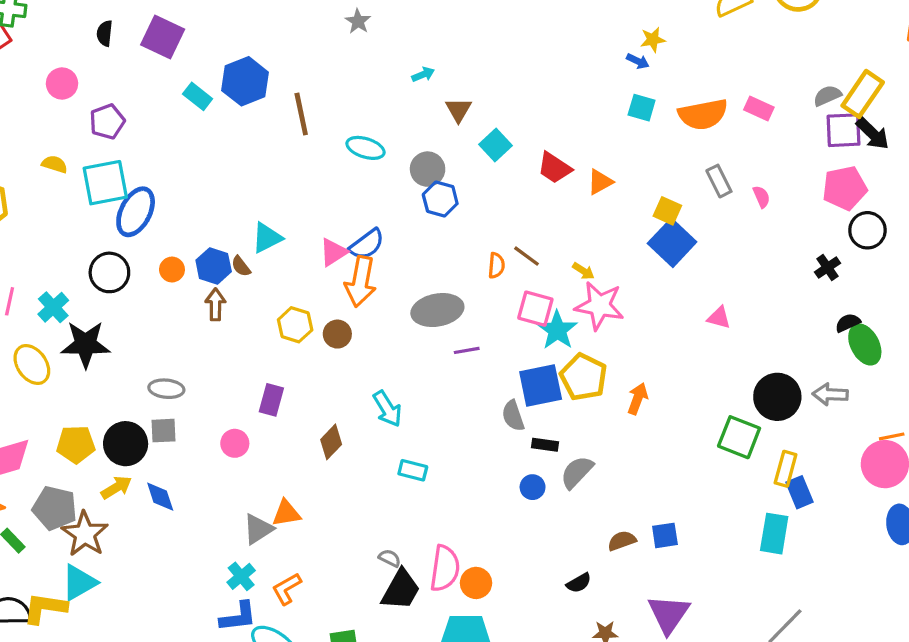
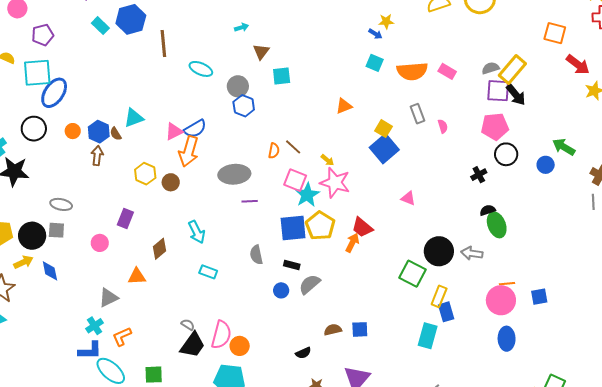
cyan square: (496, 145) -> (282, 76), turned 30
red trapezoid: (554, 168) -> (362, 227), moved
gray semicircle: (513, 416) -> (256, 255), moved
orange triangle: (286, 513) -> (137, 276), moved

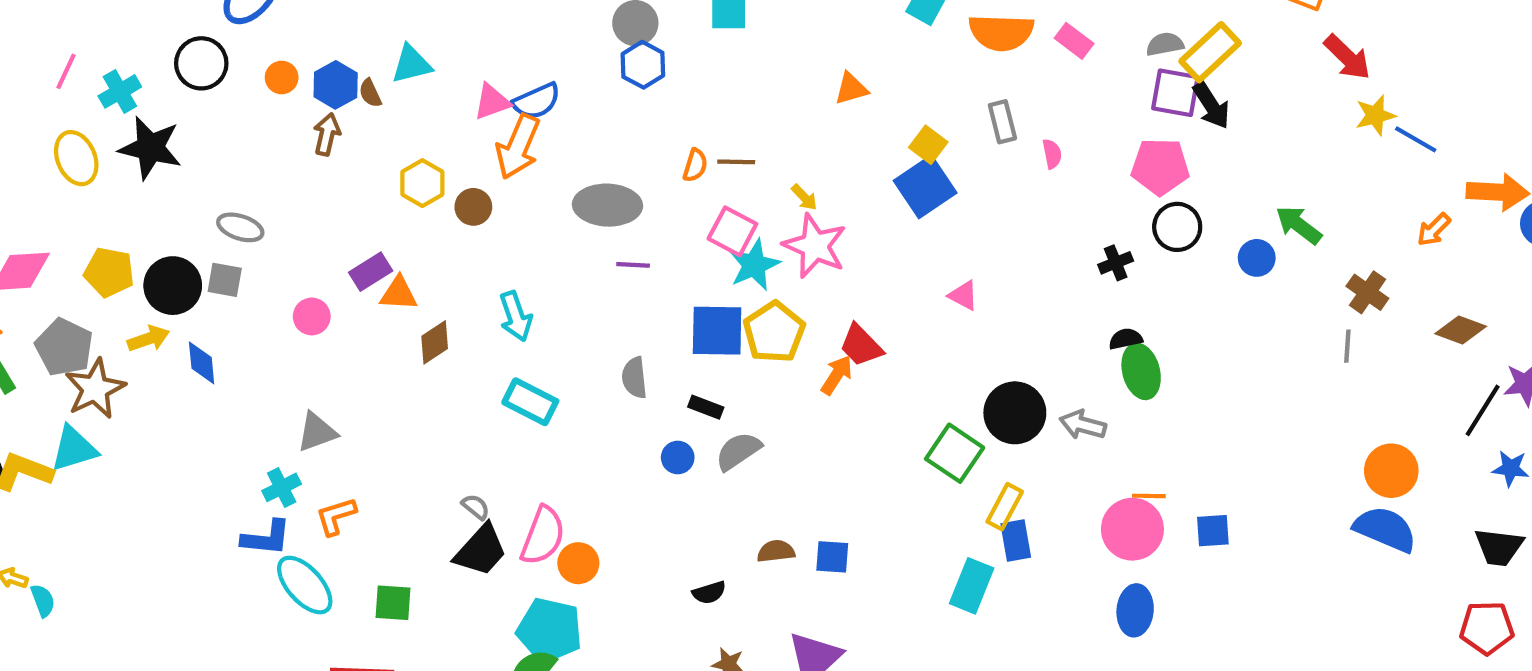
brown line: (293, 147) -> (736, 162), turned -48
purple rectangle: (125, 218) -> (371, 272), turned 30
cyan rectangle: (208, 272) -> (530, 402), size x1.4
orange triangle: (137, 276) -> (399, 294), moved

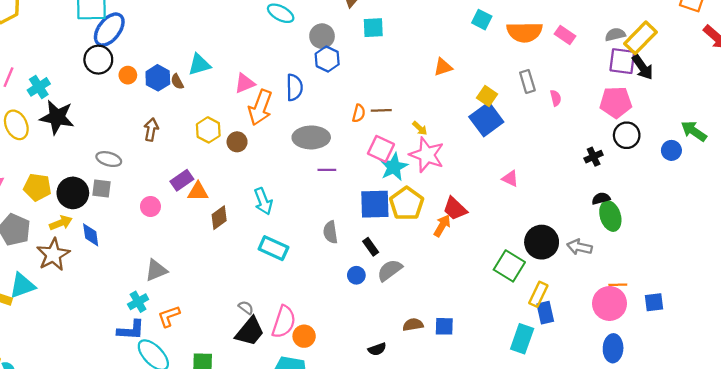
black circle: (201, 63) -> (98, 60), moved
blue semicircle: (537, 101) -> (294, 87), moved, turned -64
brown arrow: (327, 134) -> (151, 130), moved
brown star: (95, 389) -> (53, 255), moved
black rectangle: (706, 407) -> (371, 247), turned 36

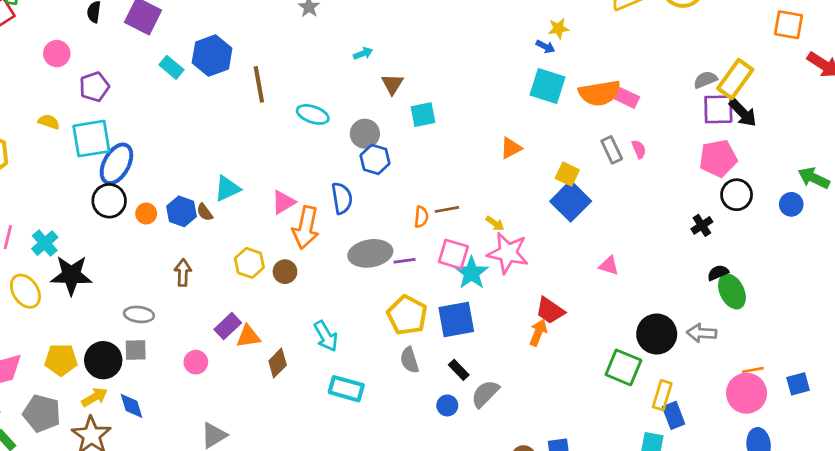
cyan square: (482, 20) -> (548, 86), size x1.5
pink rectangle: (565, 35) -> (627, 98), moved
pink semicircle: (556, 98) -> (639, 149), moved
purple line: (327, 170) -> (405, 261), moved
yellow pentagon: (407, 204) -> (407, 315), moved

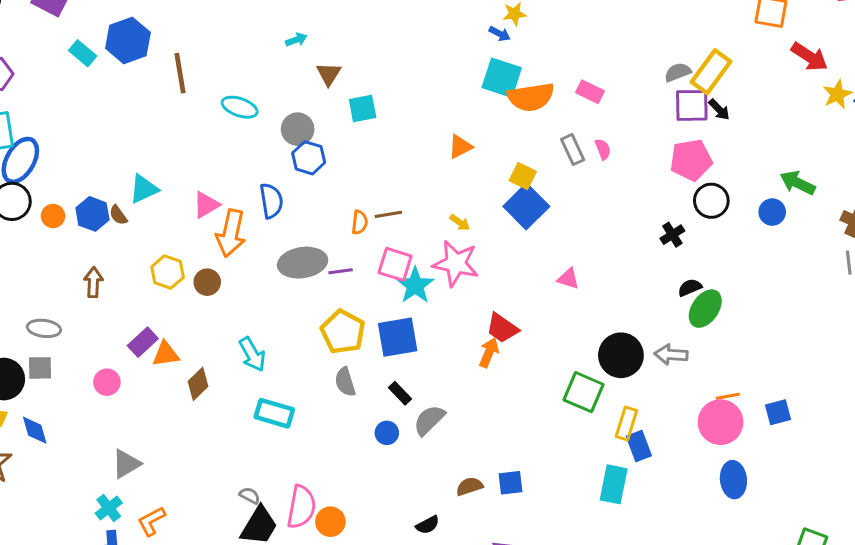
orange semicircle: (599, 93) -> (531, 97), moved
black arrow: (743, 113) -> (719, 110), size x0.7
yellow arrow: (495, 223) -> (460, 222), moved
green ellipse: (732, 291) -> (705, 309), turned 60

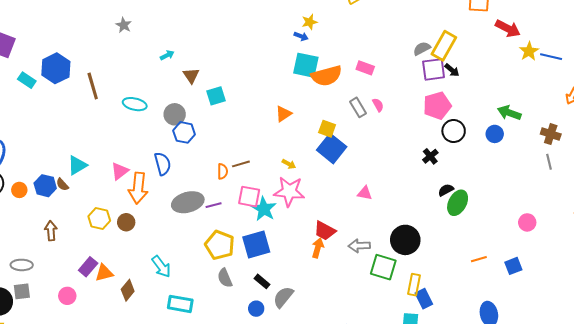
gray arrow: (671, 355) -> (359, 246), moved
pink circle: (720, 422) -> (527, 222), moved, size x0.6

